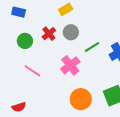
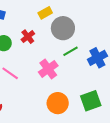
gray circle: (71, 32) -> (63, 28), moved, size x1.5

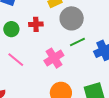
red cross: (28, 37) -> (36, 24), turned 32

